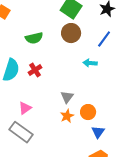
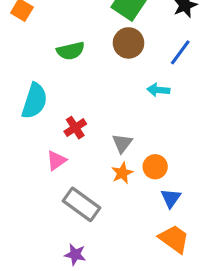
red cross: (35, 70) -> (75, 128), moved
gray rectangle: (21, 132) -> (82, 204), moved

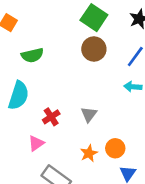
green semicircle: (71, 51) -> (32, 55), moved
cyan arrow: (158, 90) -> (133, 87), moved
gray triangle: (122, 143) -> (89, 114), moved

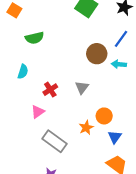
brown circle: (94, 49) -> (97, 54), moved
cyan semicircle: (19, 95) -> (23, 72), size x0.6
orange star: (89, 153) -> (86, 128), moved

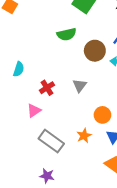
green semicircle: (34, 38) -> (67, 34), moved
orange star: (86, 128) -> (84, 136), moved

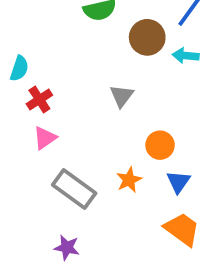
red cross: (47, 88) -> (39, 99), moved

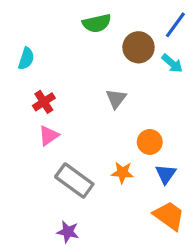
cyan arrow: (186, 56) -> (172, 63), turned -145
cyan semicircle: (19, 68) -> (26, 59), moved
orange star: (129, 180) -> (122, 172), turned 30

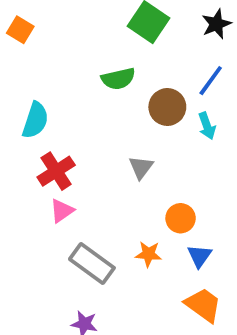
cyan semicircle: (26, 59) -> (35, 120), size x1.4
cyan arrow: (172, 63) -> (207, 126), turned 30
red cross: (44, 102) -> (56, 171), size x1.4

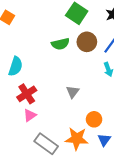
brown circle: (167, 107) -> (87, 42), moved
orange star: (148, 254) -> (77, 139), size x1.6

